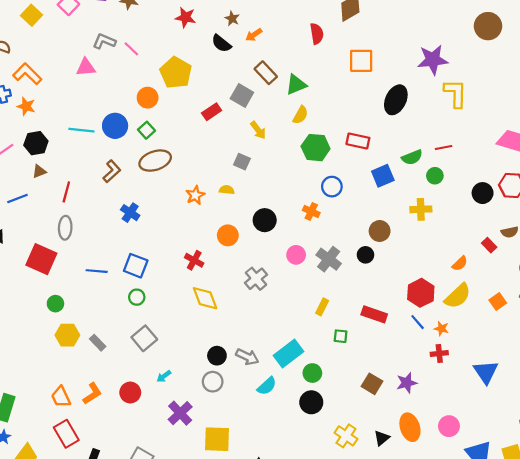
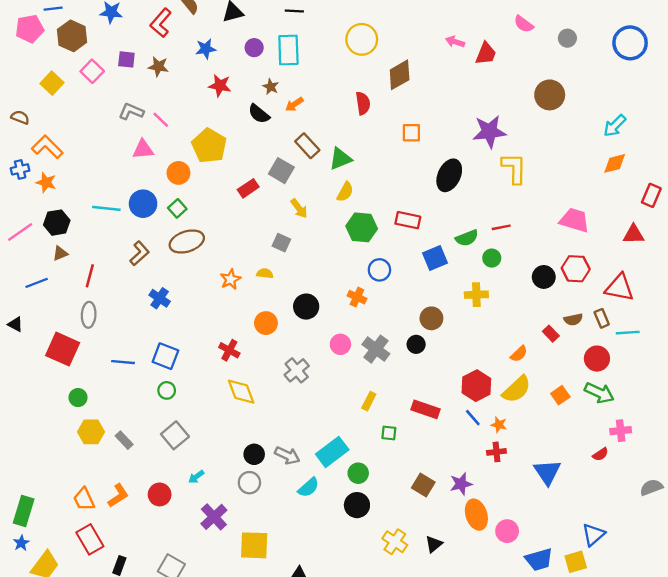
orange square: (361, 61) -> (411, 133), size x0.7
pink triangle: (86, 67) -> (143, 149), moved
orange ellipse: (410, 427) -> (476, 515), moved

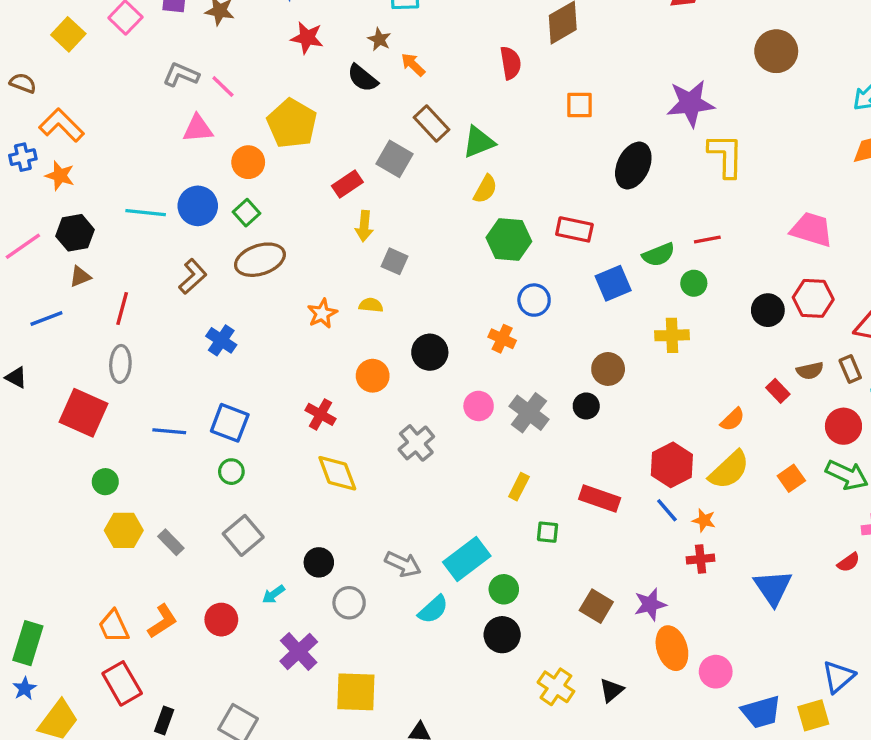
orange arrow: (294, 104) -> (413, 65), turned 78
yellow arrow: (299, 208) -> (364, 226), moved, turned 42
black circle: (254, 454) -> (319, 562), moved

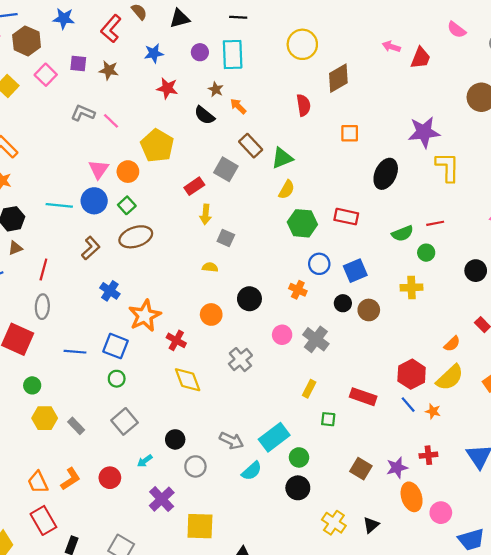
pink triangle: (198, 129) -> (99, 169), moved, turned -50
blue square: (613, 283) -> (355, 271), moved
orange star: (322, 313) -> (145, 316), moved, size x1.6
black circle: (586, 406) -> (343, 303), moved
red cross: (701, 559) -> (428, 455), moved

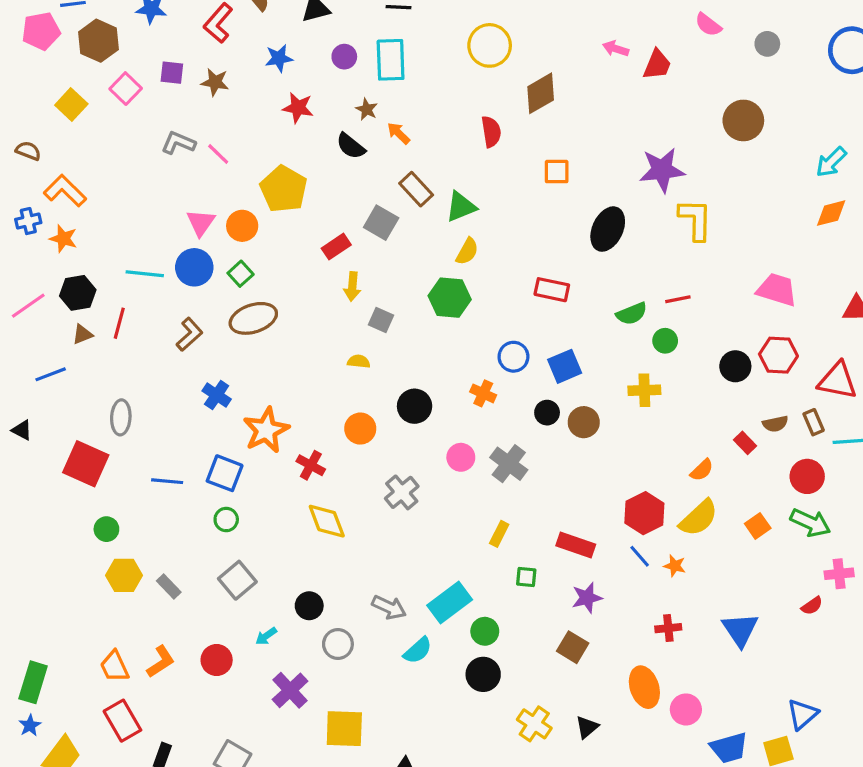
green hexagon: (302, 223) -> (450, 298), moved
red line: (43, 269) -> (119, 323), moved
purple star: (397, 468) -> (587, 598), moved

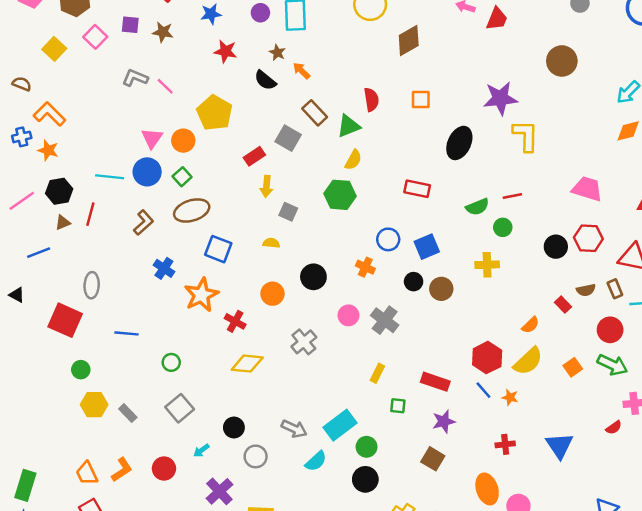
red semicircle: (491, 132) -> (371, 100), moved
blue square: (225, 473) -> (218, 249), moved
yellow diamond: (327, 521) -> (247, 364), turned -64

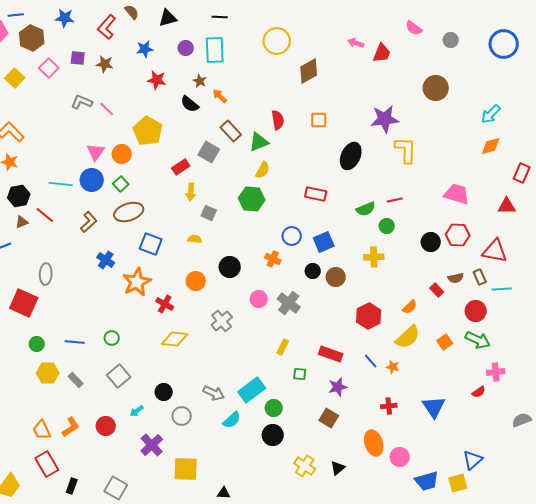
red line: (90, 214) -> (45, 215), turned -66
blue line: (127, 333) -> (75, 342), moved
red hexagon: (487, 358) -> (369, 316), moved

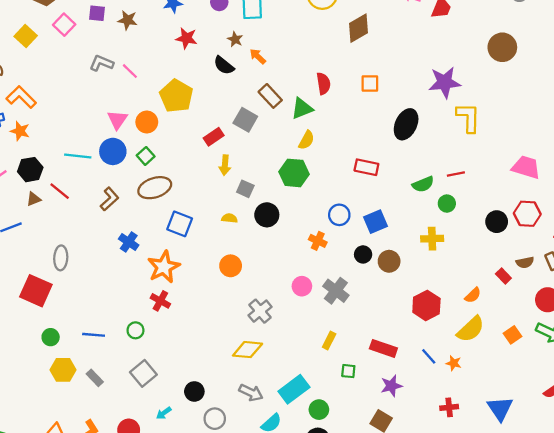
black circle: (230, 267) -> (267, 215), moved
red cross: (165, 304) -> (160, 301), moved
yellow diamond: (175, 339) -> (248, 350), moved

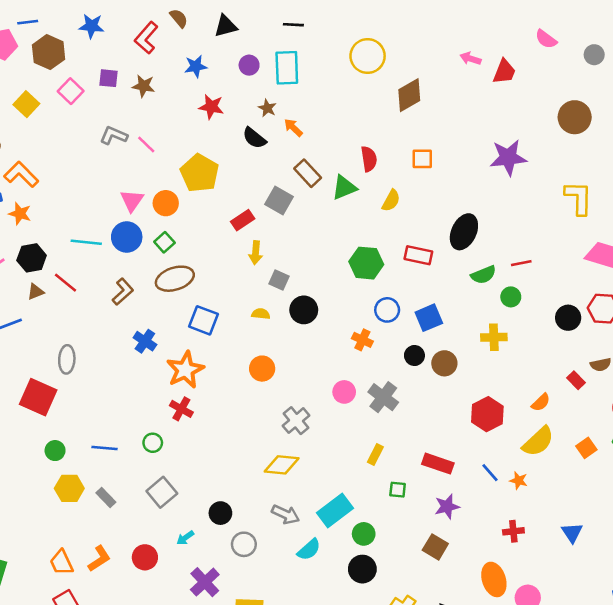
yellow L-shape: (468, 117) -> (579, 198), moved
black ellipse: (406, 124) -> (464, 232), moved
yellow semicircle: (306, 140) -> (391, 201), moved
green hexagon: (294, 173) -> (366, 263), moved
blue triangle: (500, 408) -> (572, 533), size x0.7

